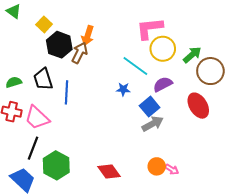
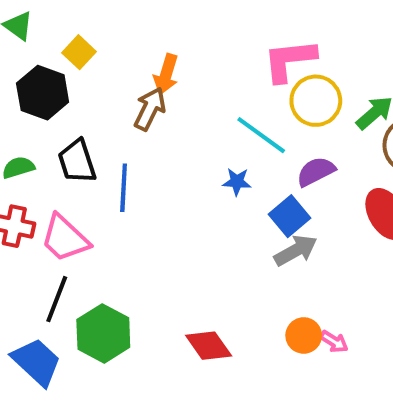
black hexagon: (59, 45) -> (43, 93), moved

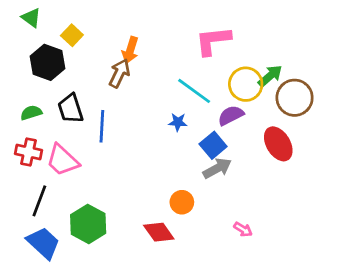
yellow circle: (316, 101) -> (246, 84), moved
black line: (57, 299) -> (39, 201), moved
orange circle: (304, 335) -> (182, 202), moved

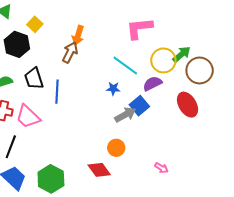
gray arrow: (217, 168) -> (125, 115), moved
green hexagon: (88, 224) -> (51, 179), moved

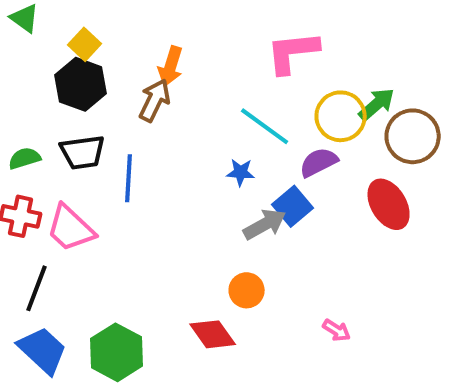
black hexagon: (17, 44) -> (80, 84), moved
black trapezoid: (34, 79) -> (82, 152), turned -80

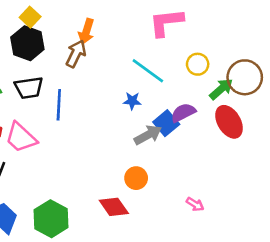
green arrow: (377, 104) -> (221, 89), moved
yellow circle: (341, 116) -> (198, 64), size x0.7
purple semicircle: (319, 162) -> (183, 113), moved

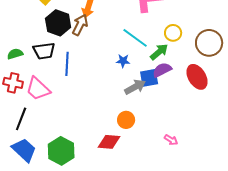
black hexagon: (27, 43) -> (58, 23), moved
green arrow: (221, 89) -> (159, 52), moved
blue square: (166, 123) -> (149, 78), turned 30
red diamond: (114, 207) -> (109, 142), turned -50

